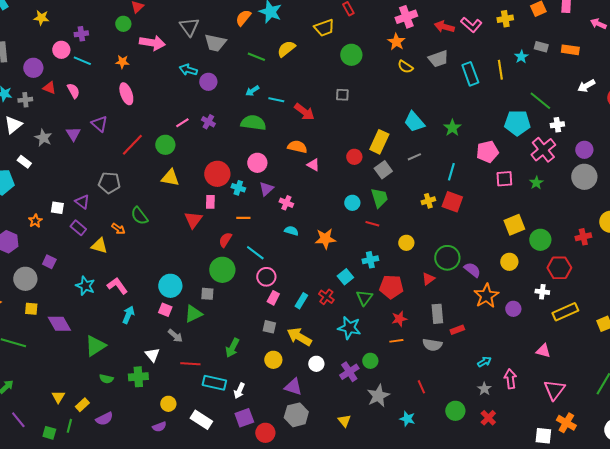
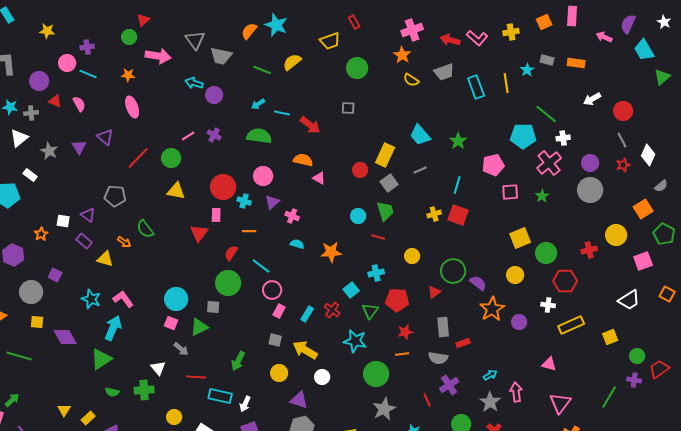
cyan arrow: (128, 315) -> (113, 328), moved, size x1.4
green circle: (370, 361) -> (376, 374), size x1.6
purple cross: (349, 372) -> (449, 385), moved
gray star: (484, 389) -> (490, 402), size x1.5

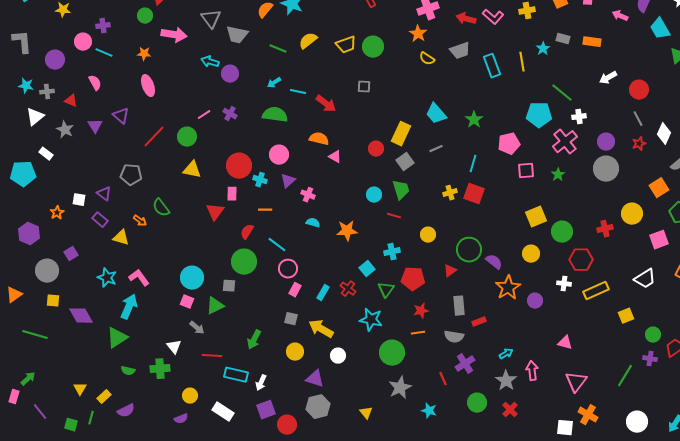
yellow trapezoid: (330, 41) -> (346, 45), moved
red triangle: (55, 101) -> (71, 101), moved
purple square: (55, 275) -> (71, 254), turned 32
yellow rectangle: (571, 325) -> (596, 291), moved

